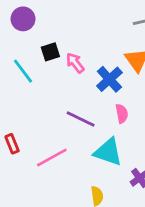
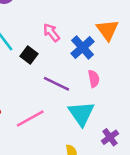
black square: (50, 52) -> (29, 55), moved, turned -35
cyan triangle: (108, 152) -> (81, 114), turned 36

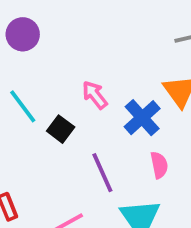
purple line: (56, 84) -> (102, 173), turned 40

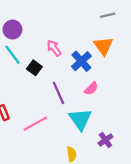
purple circle: (23, 34) -> (12, 29), moved
pink semicircle: (159, 165) -> (91, 89), turned 56

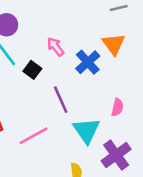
pink semicircle: (91, 89) -> (117, 107), moved, turned -32
purple cross: (105, 140) -> (116, 155), size x1.6

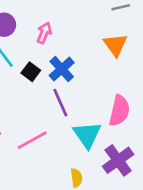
pink arrow: (56, 47) -> (44, 33), moved, turned 60
blue cross: (88, 62) -> (62, 69), moved
pink semicircle: (117, 107) -> (119, 111), size x1.6

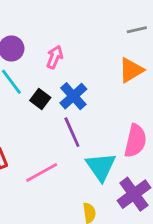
orange triangle: (115, 45) -> (131, 70), turned 35

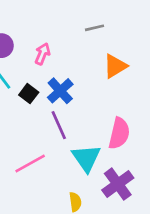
gray line: (137, 30) -> (95, 28), moved

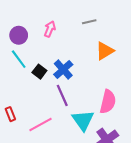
pink arrow: (42, 54) -> (50, 29), moved

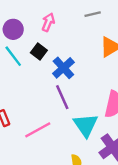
black square: (39, 72) -> (39, 52), moved

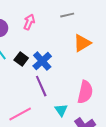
black square: (39, 52) -> (21, 59), moved
cyan triangle: (86, 125) -> (61, 110), size x0.6

